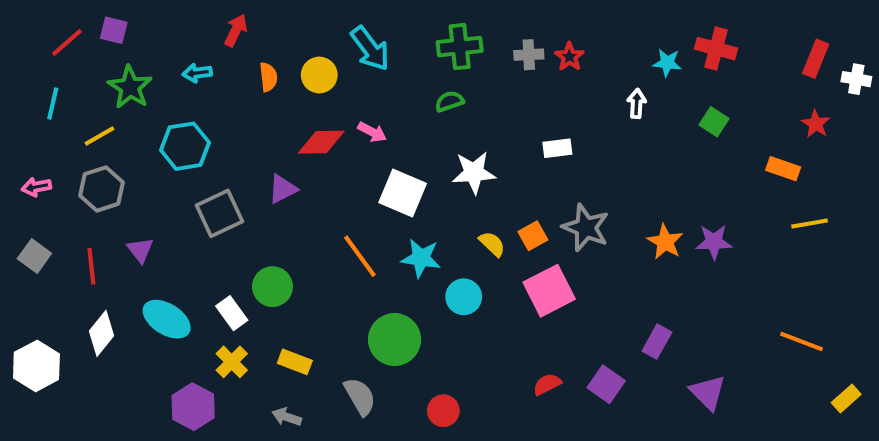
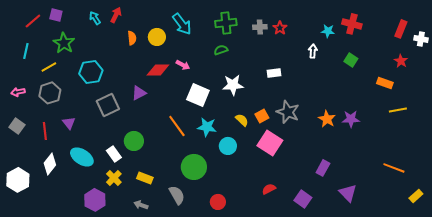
cyan arrow: (197, 73) -> (95, 18), moved, turned 64
pink square: (549, 291) -> (270, 143), turned -30
purple square: (606, 384) -> (303, 199), moved

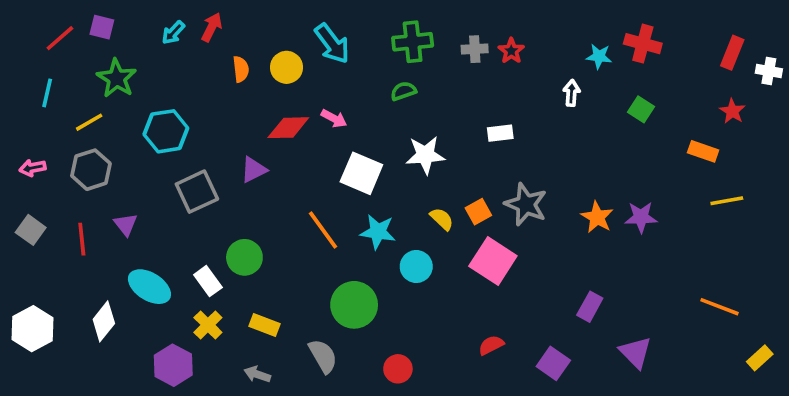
cyan arrow: (95, 18) -> (173, 33), turned -104
white diamond: (50, 164) -> (104, 321), moved

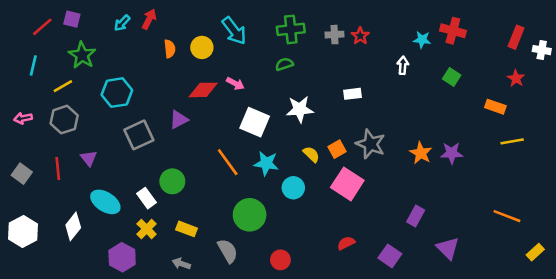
gray square: (31, 230) -> (22, 174), moved

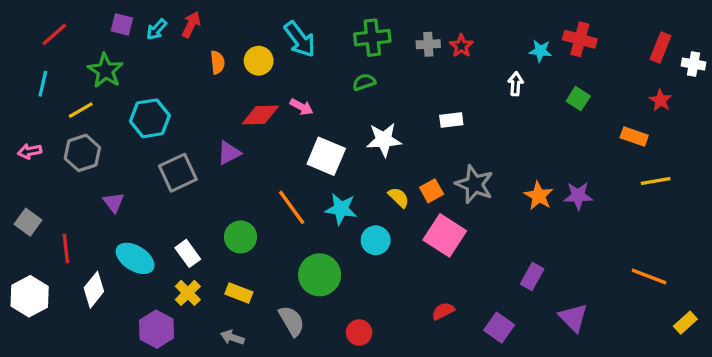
purple square: (72, 19) -> (122, 24), moved
red line: (58, 168) -> (66, 248), moved
green circle: (172, 181) -> (241, 237), moved

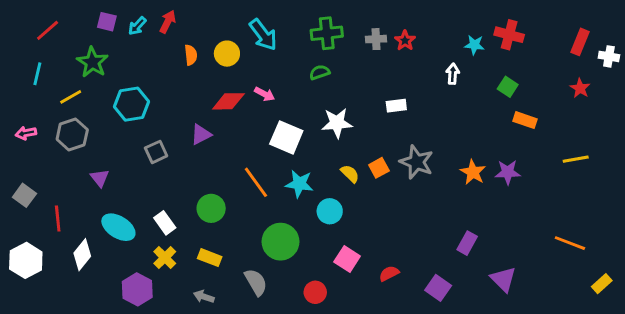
orange rectangle: (634, 136) -> (525, 120), moved
gray square: (178, 173) -> (156, 152), size x0.7
pink square: (445, 235) -> (347, 259), moved, size x0.7

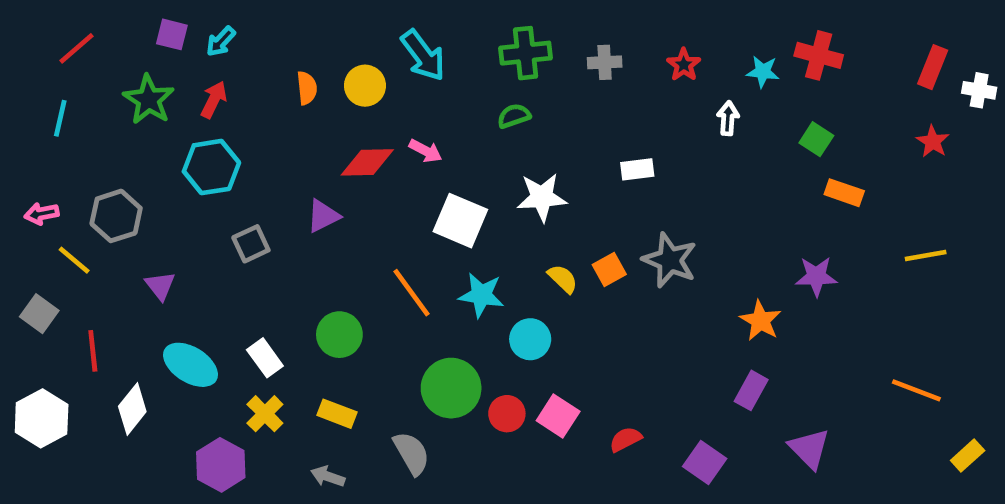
red arrow: (168, 22) -> (214, 100), moved
red star: (405, 41) -> (684, 65), moved
yellow line: (71, 97) -> (74, 260), moved, turned 70
orange star: (473, 172) -> (760, 321), moved
red circle: (315, 292) -> (507, 414), moved

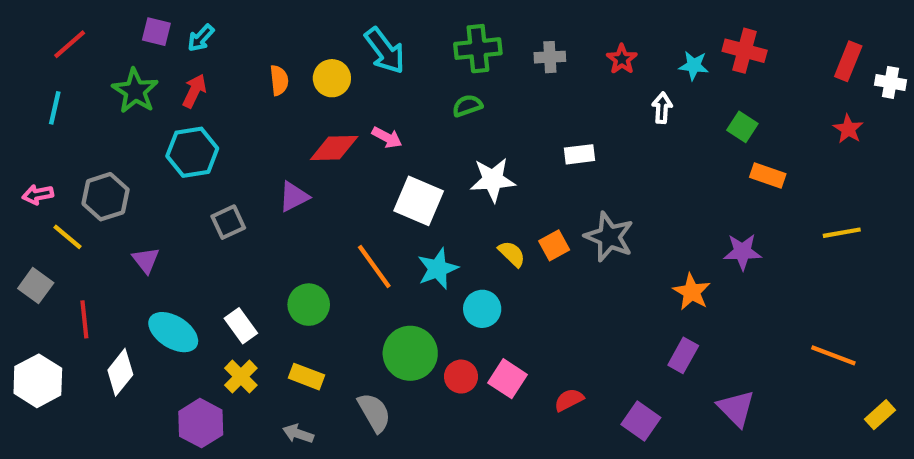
cyan star: (481, 295) -> (438, 269), turned -30

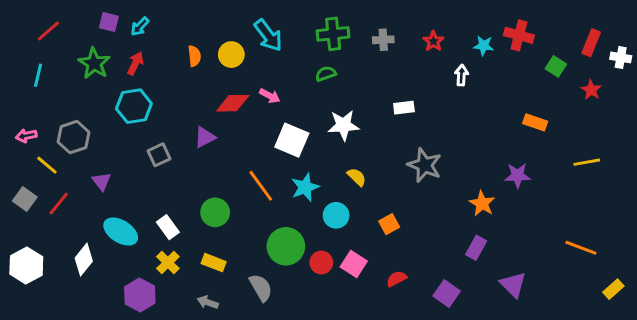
green square: (742, 127) -> (556, 66), moved
orange square: (554, 245) -> (389, 224), moved
red line: (84, 319) -> (59, 204), moved, turned 45

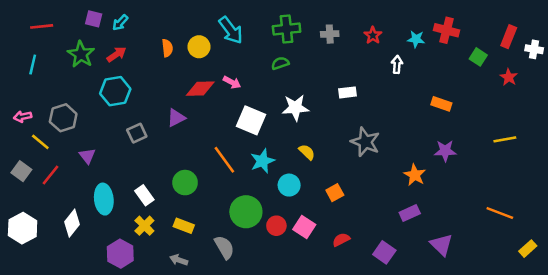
red line: (48, 31) -> (42, 26), turned 35
red arrow: (135, 63) -> (116, 54), turned 30
orange rectangle: (535, 122) -> (441, 104), moved
cyan ellipse: (121, 232) -> (104, 199), turned 52
purple rectangle: (476, 248) -> (410, 213), turned 36

